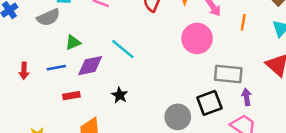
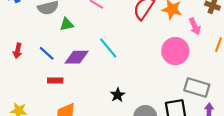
green triangle: (73, 42) -> (67, 24), moved
blue line: (56, 68) -> (47, 53), turned 42
black star: (120, 95) -> (118, 95), moved

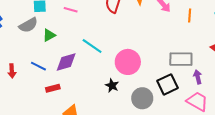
pink circle: (175, 51) -> (128, 62), moved

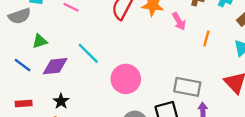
green triangle: (49, 35) -> (40, 41), moved
black star: (112, 86) -> (61, 101), moved
red rectangle: (53, 88) -> (24, 104), moved

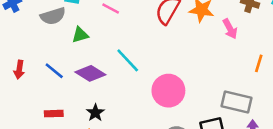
orange line: (206, 39) -> (259, 63), moved
green triangle: (40, 41) -> (80, 35), moved
purple diamond: (55, 66) -> (90, 73), turned 36

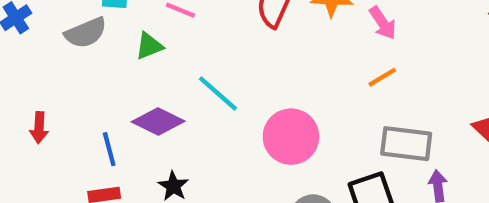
green triangle: (80, 35) -> (149, 46), moved
orange line: (259, 63) -> (382, 77), moved, turned 48
blue line: (54, 71) -> (109, 149), moved, turned 42

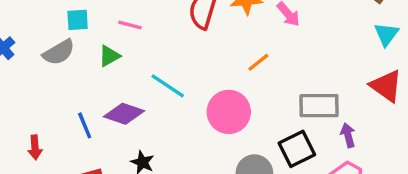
orange line: (382, 77) -> (258, 62), moved
red arrow: (39, 128) -> (35, 147), moved
blue line: (109, 149) -> (85, 125), moved

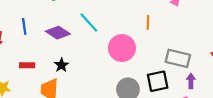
orange line: (258, 62) -> (148, 22), turned -64
blue line: (85, 125) -> (24, 26), moved

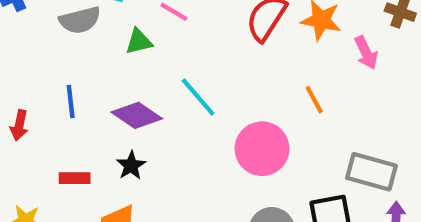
orange line: (148, 22) -> (314, 100), turned -32
black star: (61, 65) -> (131, 166), moved

